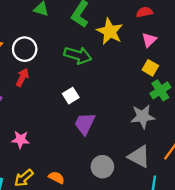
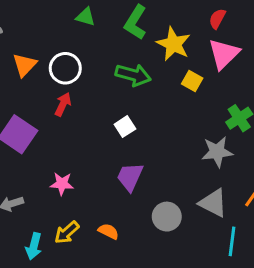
red semicircle: (144, 12) -> (217, 19), turned -49
pink triangle: (149, 40) -> (224, 54), size x1.6
yellow square: (150, 68) -> (192, 81), moved
purple trapezoid: (85, 124) -> (130, 177), moved

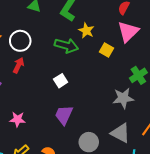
yellow star: (173, 44) -> (86, 31), moved, size x0.7

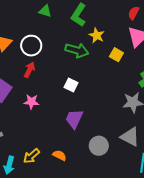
white square: (61, 81) -> (71, 85), turned -32
pink star: (17, 119) -> (31, 102), moved

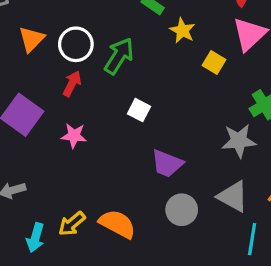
green arrow: (77, 50) -> (119, 56), moved, turned -75
purple trapezoid: (74, 119) -> (167, 163), moved, turned -95
orange semicircle: (59, 155) -> (117, 224), size x1.6

